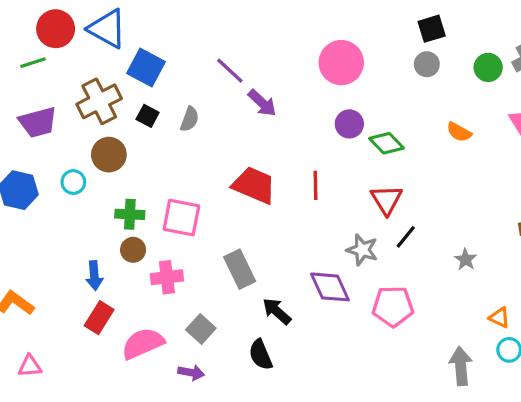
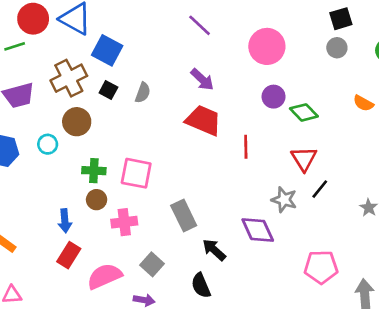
purple line: (230, 71) -> (200, 25), moved
red trapezoid: (254, 185) -> (204, 120), moved
pink pentagon: (393, 306) -> (321, 267), moved

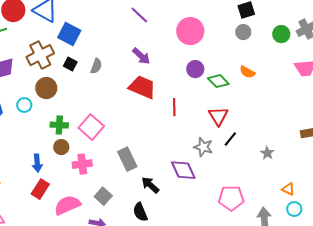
orange semicircle: (363, 103) -> (247, 72), moved
pink square: (136, 173) -> (91, 127), turned 30

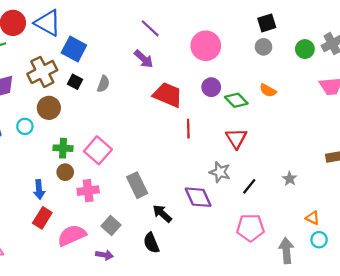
purple arrow: (141, 56) -> (144, 59), moved
red trapezoid: (142, 87) -> (168, 95), moved
black line: (230, 139) -> (249, 186), moved

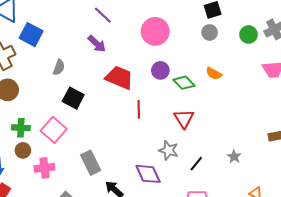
black square: (75, 82) -> (73, 98), moved, size x1.5

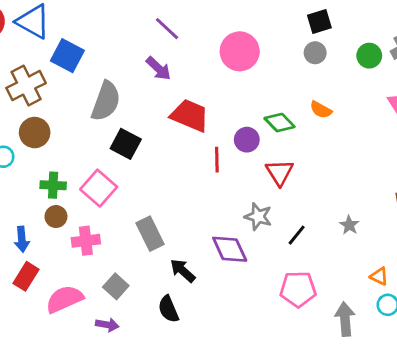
gray semicircle: (59, 67) -> (106, 101), size x1.8
purple circle: (160, 70) -> (247, 140), moved

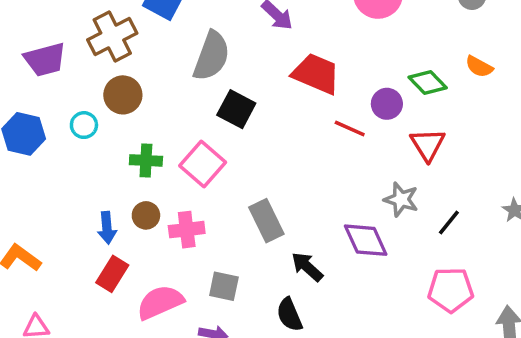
red line: (217, 160) -> (350, 129), turned -65
brown circle: (56, 217) -> (146, 215), moved
gray square: (116, 286) -> (224, 286), turned -30

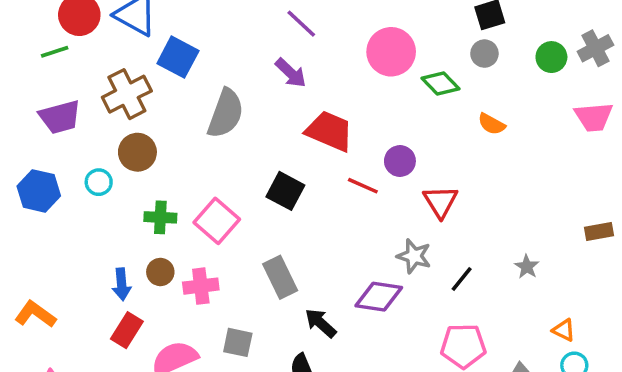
green diamond: (428, 83) -> (440, 83), moved
black square: (236, 109) -> (285, 191), moved
purple diamond: (366, 240) -> (379, 297), turned -57

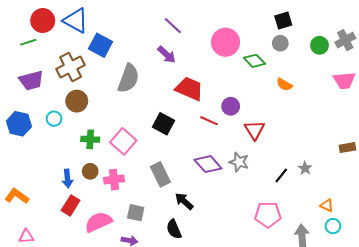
black line: (462, 279) -> (281, 175), moved
purple diamond: (379, 297) -> (208, 164), moved, turned 40

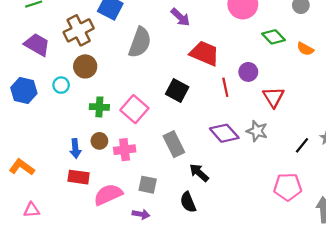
green diamond: (254, 61) -> (273, 37), moved
purple trapezoid: (31, 80) -> (37, 45), turned -135
red line: (209, 121) -> (225, 87), turned 54
red rectangle: (71, 205) -> (79, 177), turned 66

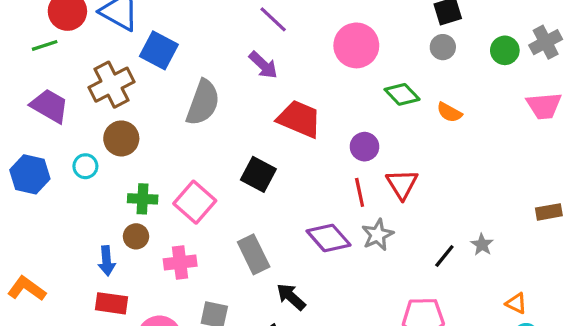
red line: (225, 87) -> (360, 192), moved
gray star: (257, 131) -> (378, 235), turned 30
brown circle: (99, 141) -> (136, 236), moved

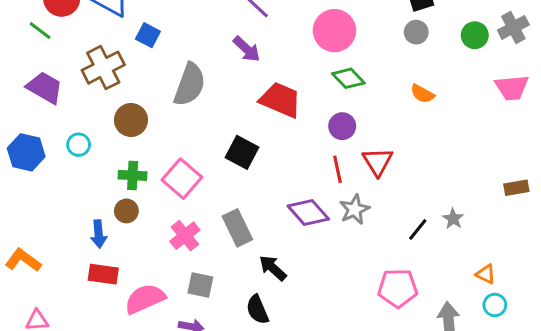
green line: (45, 45) -> (40, 31), turned 55
blue square: (159, 50) -> (148, 35), size x0.7
green diamond: (402, 94) -> (348, 78), moved
brown circle: (121, 138) -> (131, 120), moved
pink cross: (180, 263) -> (185, 236), moved, turned -32

